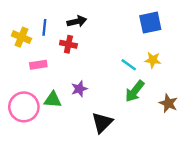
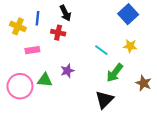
black arrow: (77, 21) -> (65, 13), turned 77
blue square: (150, 23) -> (128, 14), turned -30
cyan line: (129, 65) -> (101, 50), moved
black triangle: (102, 123) -> (104, 100), moved

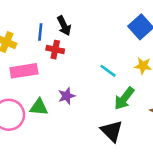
blue line: (37, 18) -> (40, 32), moved
pink rectangle: (32, 50) -> (24, 71), size x1.5
black triangle: (104, 100) -> (112, 131), turned -30

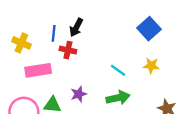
black arrow: (64, 26) -> (76, 27), turned 54
green arrow: (124, 98) -> (118, 98), moved, turned -140

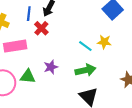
red cross: (68, 50) -> (41, 28), turned 32
yellow star: (151, 66) -> (104, 42), moved

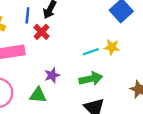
cyan line: (85, 46) -> (91, 52), turned -56
green triangle: (28, 76) -> (38, 95), moved

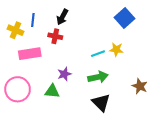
blue line: (27, 15) -> (33, 20), moved
red cross: (42, 32) -> (55, 36), turned -32

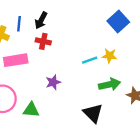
black arrow: (62, 17) -> (41, 20), moved
green arrow: (98, 77) -> (110, 84), moved
green triangle: (52, 91) -> (31, 110), moved

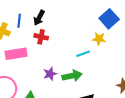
yellow star: (110, 56) -> (99, 39), moved
green arrow: (110, 84) -> (72, 76), moved

